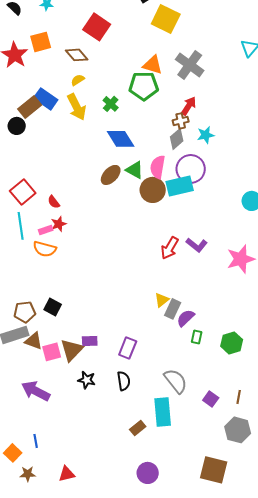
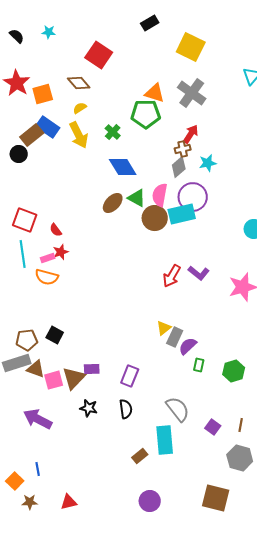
yellow square: (166, 19) -> (191, 47), moved
orange square: (41, 42) -> (43, 94), moved
red square: (23, 192) -> (25, 220), turned -30

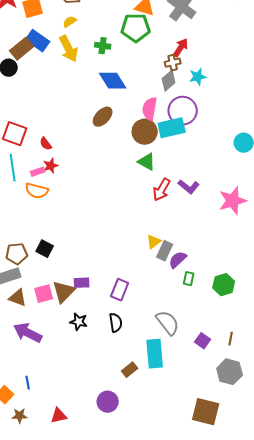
green cross: (113, 132) -> (103, 46), turned -35
green triangle: (137, 198) -> (147, 162), moved
brown triangle: (36, 369) -> (18, 298), moved
purple circle: (150, 501) -> (108, 402), moved

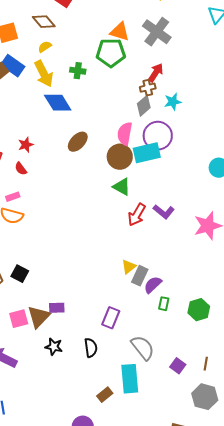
blue diamond: (113, 81) -> (58, 103), moved
red star: (51, 166) -> (26, 145), moved
purple rectangle: (120, 290) -> (111, 318), moved

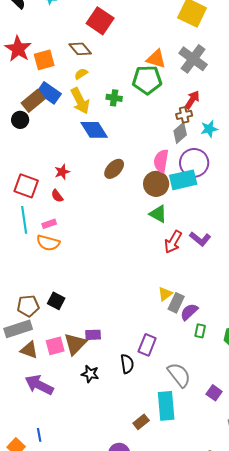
black semicircle: (91, 348) -> (127, 364), moved

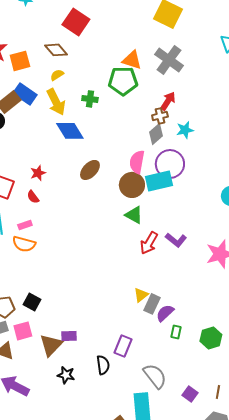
pink square: (55, 346) -> (23, 331), moved

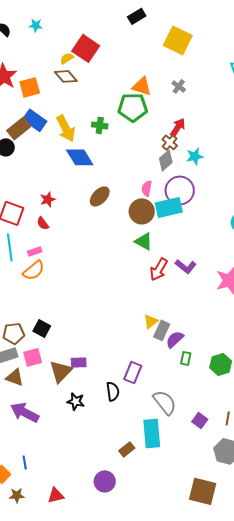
gray cross: (169, 60) -> (179, 86), size x0.5
yellow semicircle: (57, 75) -> (67, 58), moved
brown cross: (160, 116) -> (170, 142), turned -35
pink semicircle: (137, 162) -> (147, 188), size x0.7
orange semicircle: (24, 244) -> (34, 270), turned -55

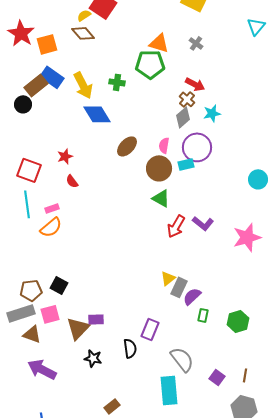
red arrow: (178, 127) -> (195, 84), turned 84
brown ellipse: (100, 196) -> (127, 146), moved
cyan rectangle: (169, 207) -> (186, 164), size x0.6
red semicircle: (43, 223) -> (72, 181), moved
brown rectangle: (127, 449) -> (112, 406), moved

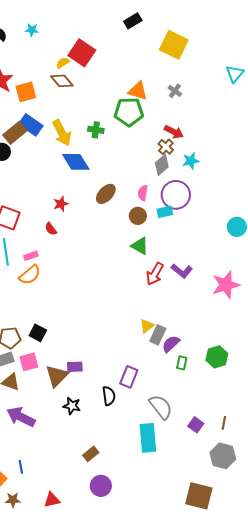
red star: (65, 156) -> (61, 204), moved
brown circle: (159, 168) -> (138, 216), size x0.7
green hexagon: (238, 321) -> (217, 357), moved

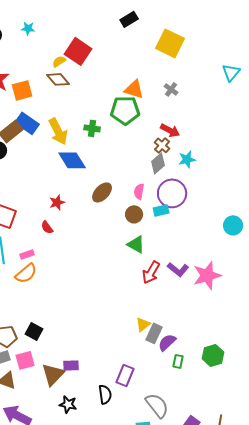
pink star: (226, 285) -> (207, 275), moved

